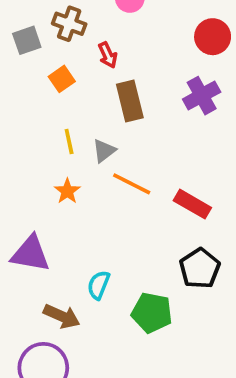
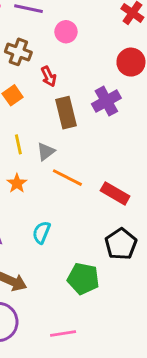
purple cross: (202, 96) -> (106, 101), moved
cyan semicircle: (99, 285) -> (41, 232), moved

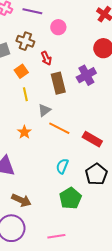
yellow line: (18, 144) -> (25, 94), moved
cyan semicircle: (41, 232) -> (62, 166), moved
green pentagon: (83, 279) -> (70, 198), turned 30

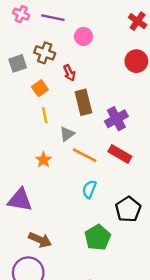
purple cross: (86, 75) -> (116, 119), moved
red rectangle: (92, 139) -> (120, 154), moved
cyan semicircle: (62, 166) -> (89, 189), moved

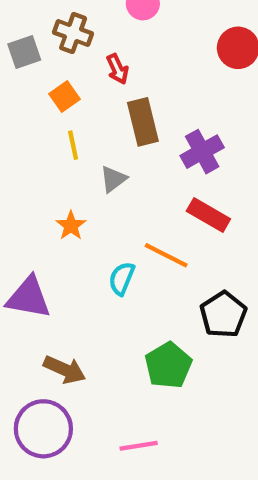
orange line: (85, 155) -> (166, 255), moved
cyan semicircle: (89, 189) -> (122, 279), moved

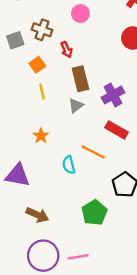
gray triangle: (113, 179) -> (76, 105), moved
cyan semicircle: (122, 279) -> (69, 165), turned -36
purple circle: (43, 429) -> (43, 256), moved

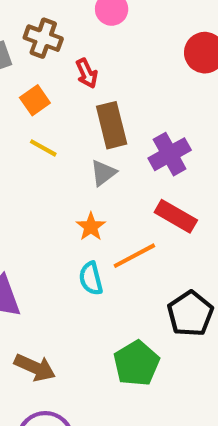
yellow line: (42, 92) -> (43, 148), turned -49
orange star: (41, 136) -> (91, 227), moved
orange line: (93, 152) -> (134, 256), turned -55

